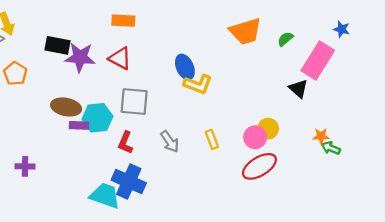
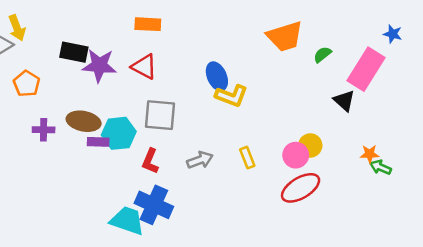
green semicircle: (285, 39) -> (322, 55), moved
gray arrow: (170, 142) -> (200, 160), turned -75
purple cross: (25, 166) -> (44, 130), moved

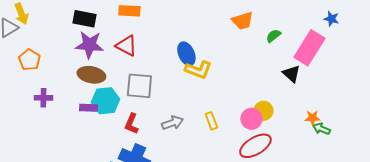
orange trapezoid: (285, 36) -> (242, 21), size x0.7
black rectangle: (74, 52) -> (84, 19), moved
brown ellipse: (84, 121) -> (91, 75), moved

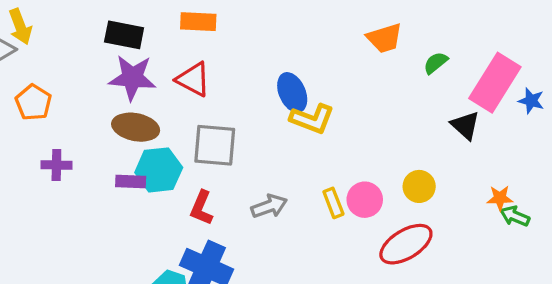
blue star: (331, 19) -> (531, 101), moved
pink circle: (251, 119) -> (365, 200), moved

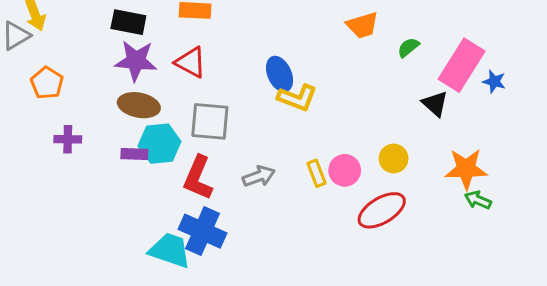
orange star: (500, 198) -> (466, 169), size x1.8
red L-shape: (202, 208) -> (198, 178), size x1.4
green arrow: (515, 216) -> (478, 200), moved

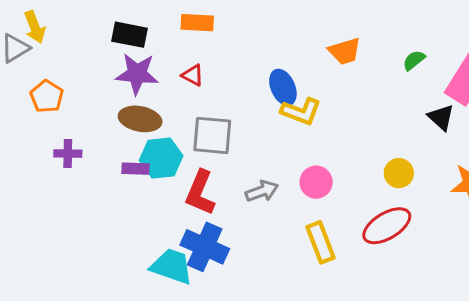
orange trapezoid: (362, 25) -> (345, 51), moved
red triangle: (191, 62) -> (193, 75), size x0.7
pink circle: (345, 170) -> (316, 182), moved
yellow rectangle: (317, 173) -> (321, 242), moved, size x1.5

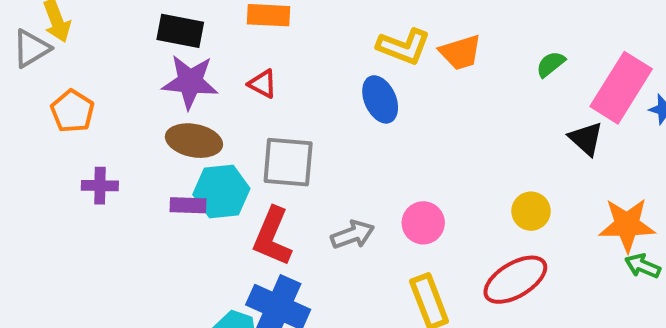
yellow L-shape: (301, 111) -> (404, 47), moved

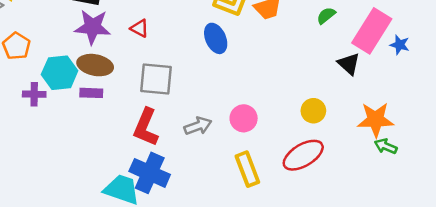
cyan hexagon: (221, 192) -> (60, 73), moved
purple rectangle: (188, 205) -> (91, 93), moved

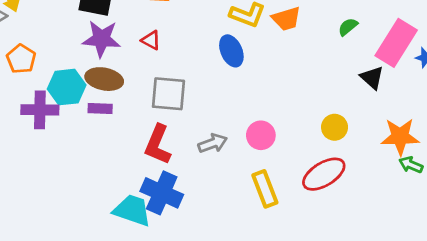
purple cross: (34, 94) -> (40, 110), size x1.5

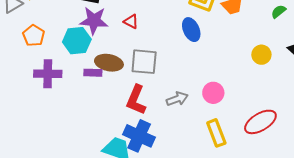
brown ellipse: (104, 79) -> (109, 63), moved
cyan hexagon: (67, 87) -> (77, 41), moved
yellow circle: (335, 127) -> (261, 55), moved

